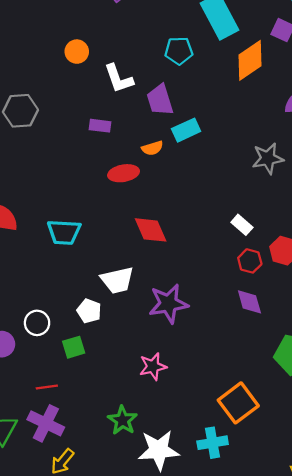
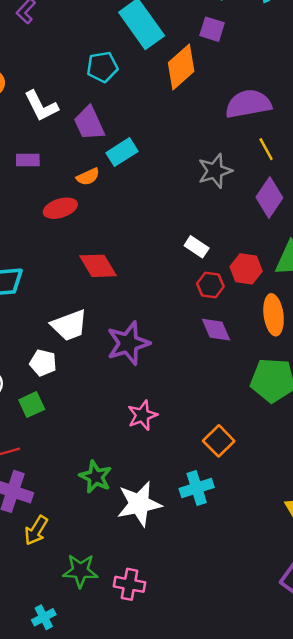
pink star: (153, 366) -> (142, 415), moved
orange square: (238, 403) -> (219, 441), size x0.7

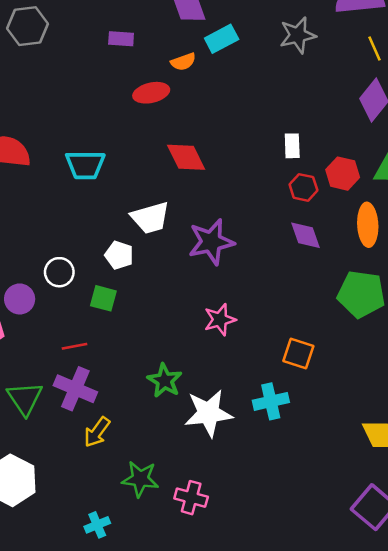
gray star: (215, 171) -> (298, 35), moved
white rectangle: (197, 247) -> (292, 146), turned 50
green square: (32, 405) -> (103, 298), turned 35
orange square: (219, 441) -> (298, 354), turned -32

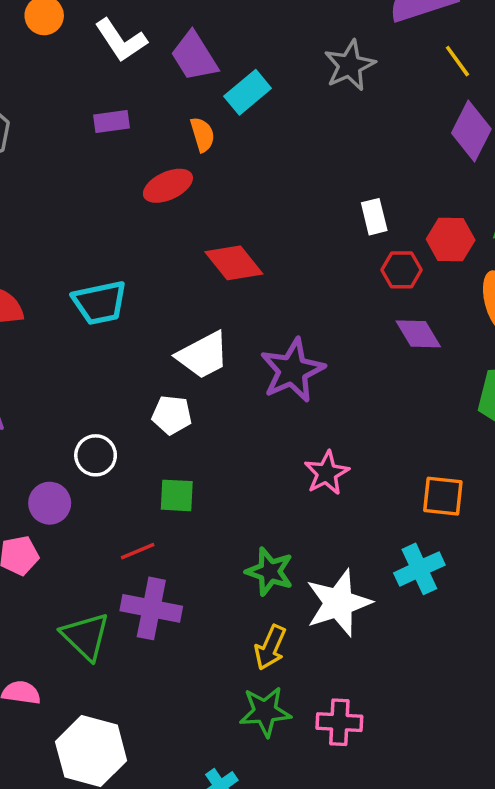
orange semicircle: (183, 62) -> (202, 135), turned -75
green square: (103, 298) -> (177, 495), moved
yellow arrow: (97, 432) -> (270, 647), moved

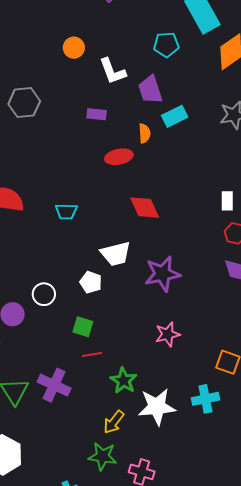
cyan trapezoid: (100, 303) -> (66, 211), size x0.7
red line: (138, 551) -> (92, 354), moved

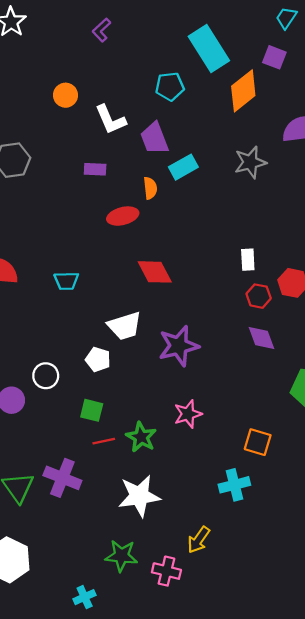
green star: (123, 381) -> (141, 437), moved
white star: (157, 407) -> (139, 496), moved
yellow arrow: (114, 422) -> (199, 540), moved

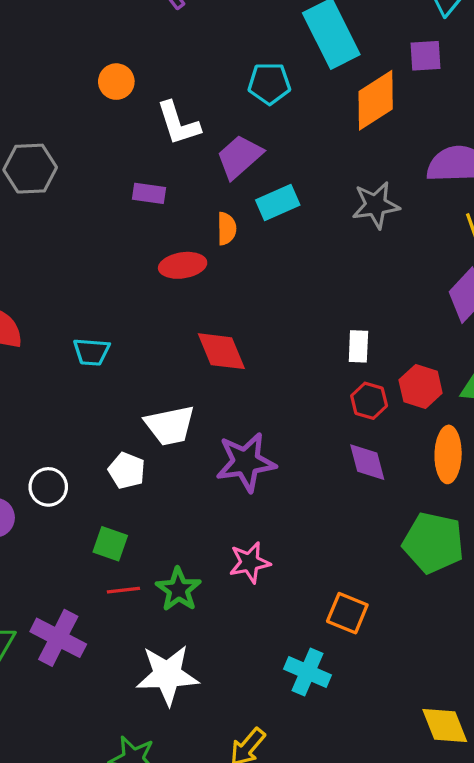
purple square: (274, 57) -> (425, 56), turned -30
purple trapezoid: (154, 138) -> (240, 157), turned 64
cyan cross: (234, 485) -> (308, 672), turned 32

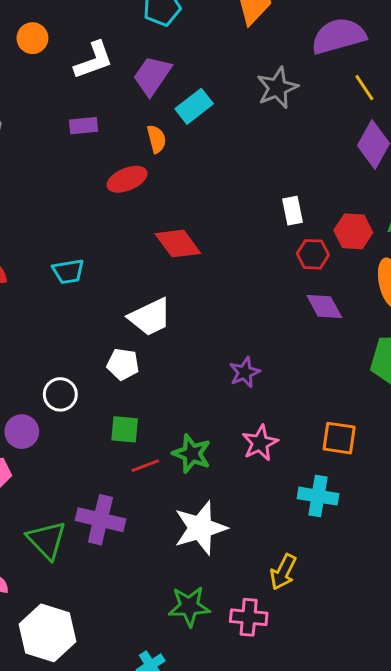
white L-shape: (178, 123) -> (94, 60), turned -78
purple star: (246, 462) -> (245, 372), moved, size x0.6
pink star: (250, 562) -> (260, 443), moved

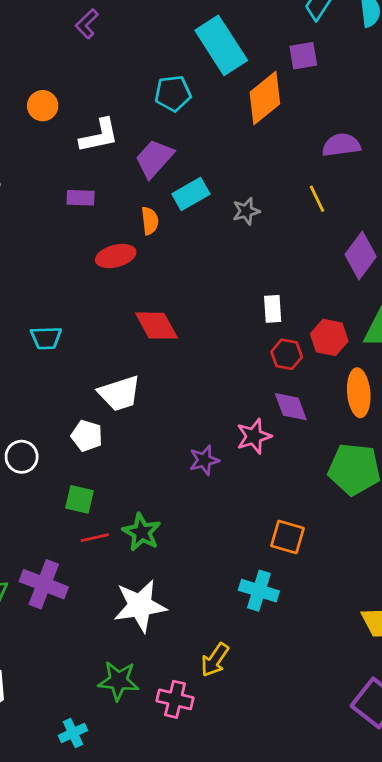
purple semicircle: (339, 36) -> (341, 145), size x0.7
gray star: (277, 88) -> (246, 211), moved, size x0.7
yellow line: (364, 88) -> (317, 199), moved
pink star: (260, 443) -> (254, 436), moved

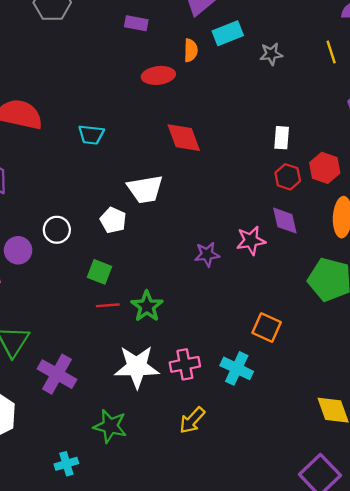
purple cross: (44, 584) -> (57, 374), moved
pink cross: (175, 699) -> (185, 364), moved, turned -32

